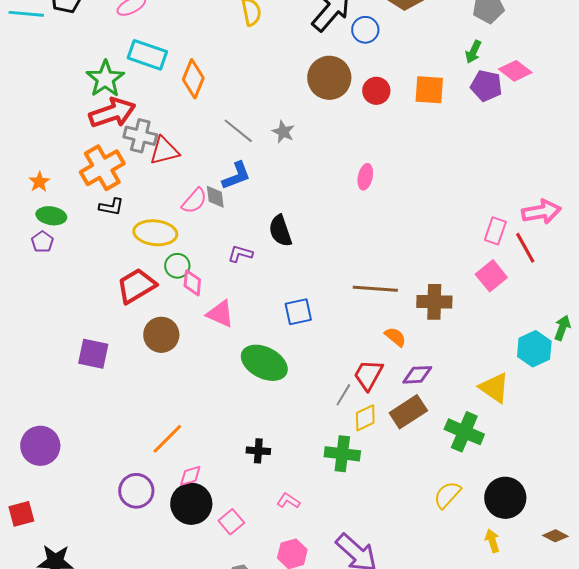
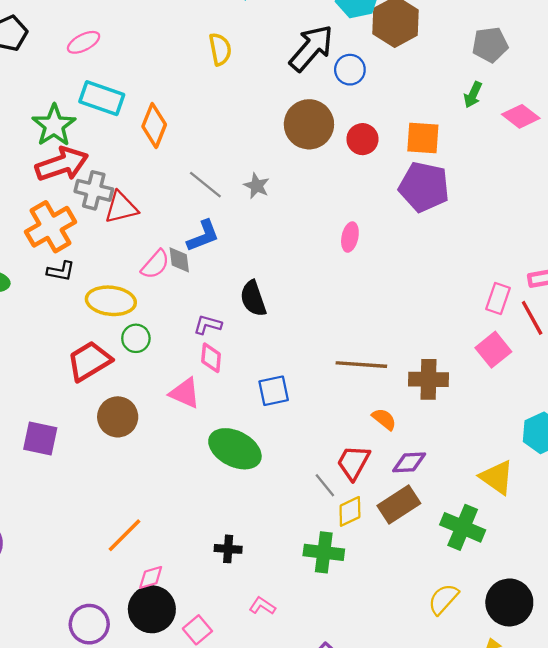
purple pentagon: (486, 86) -> (424, 187), moved, size x1.4
pink diamond: (192, 283) -> (211, 358), moved
gray line: (343, 395) -> (325, 485), turned -70
purple circle: (136, 491) -> (89, 624), moved

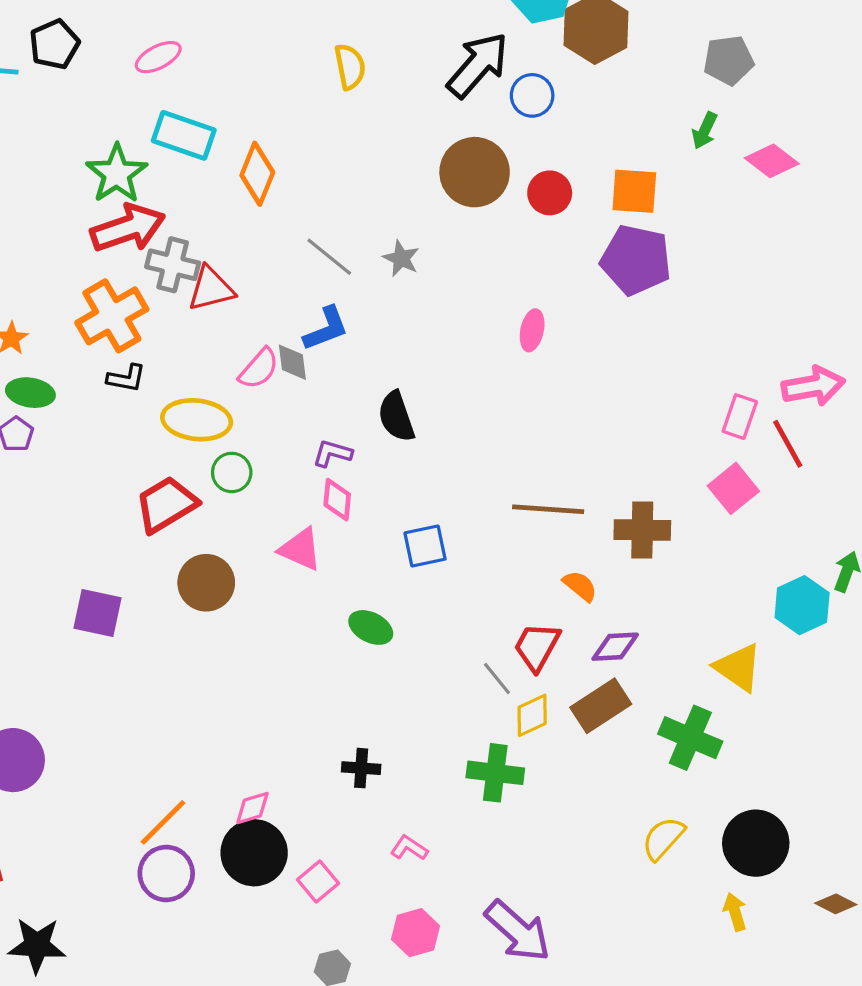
green ellipse: (235, 449) -> (371, 627), size x0.6
orange line: (125, 535) -> (163, 822), moved

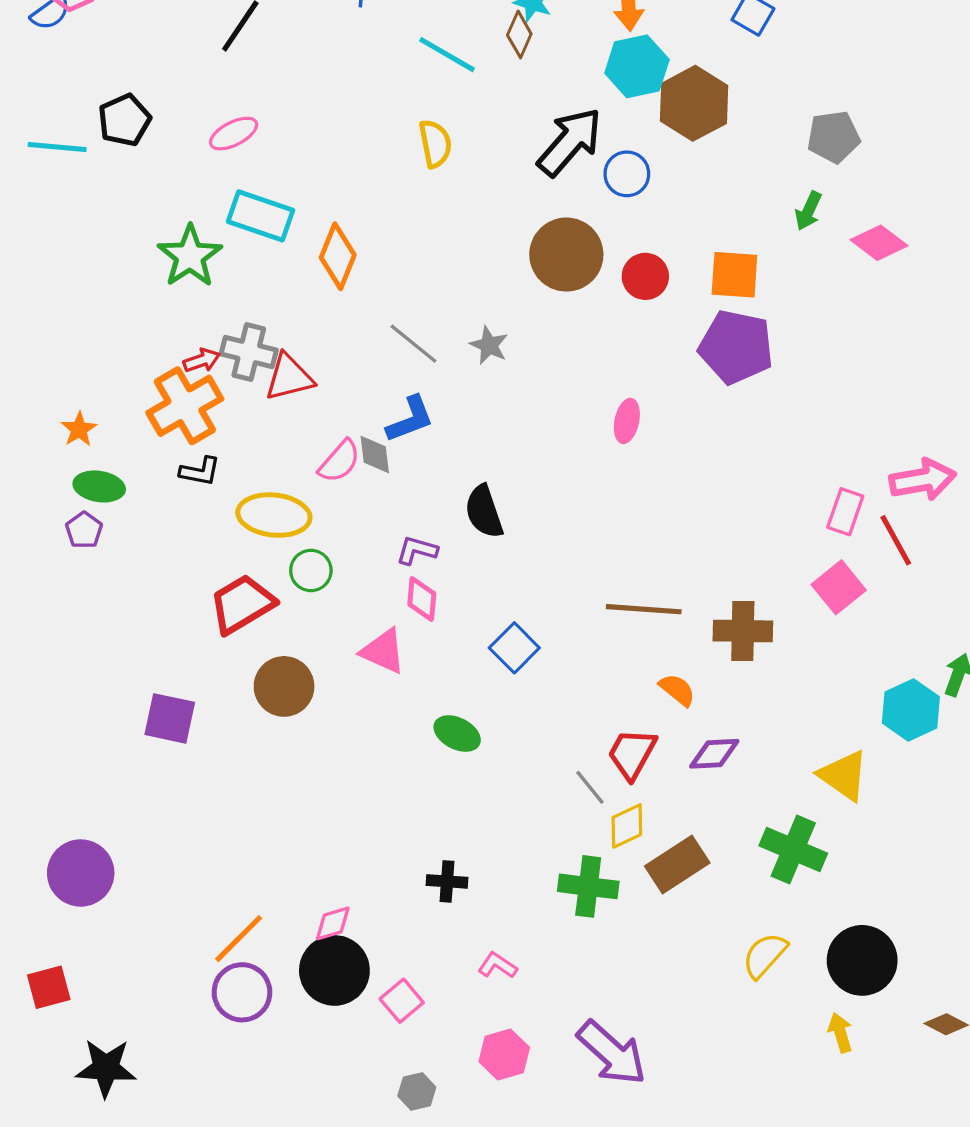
red arrow: (128, 228) -> (202, 360), moved, size x0.5
blue square: (425, 546) -> (514, 648), turned -33
brown rectangle: (601, 706) -> (677, 865), moved

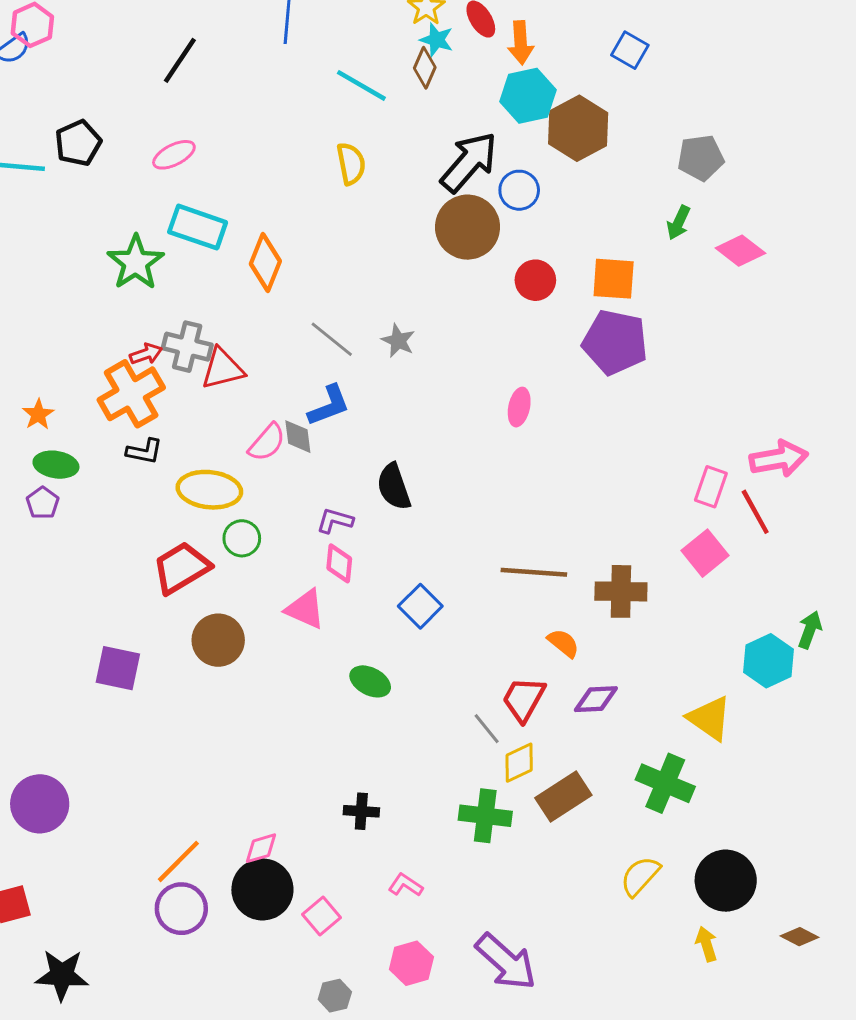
brown circle: (566, 255) -> (468, 227), moved

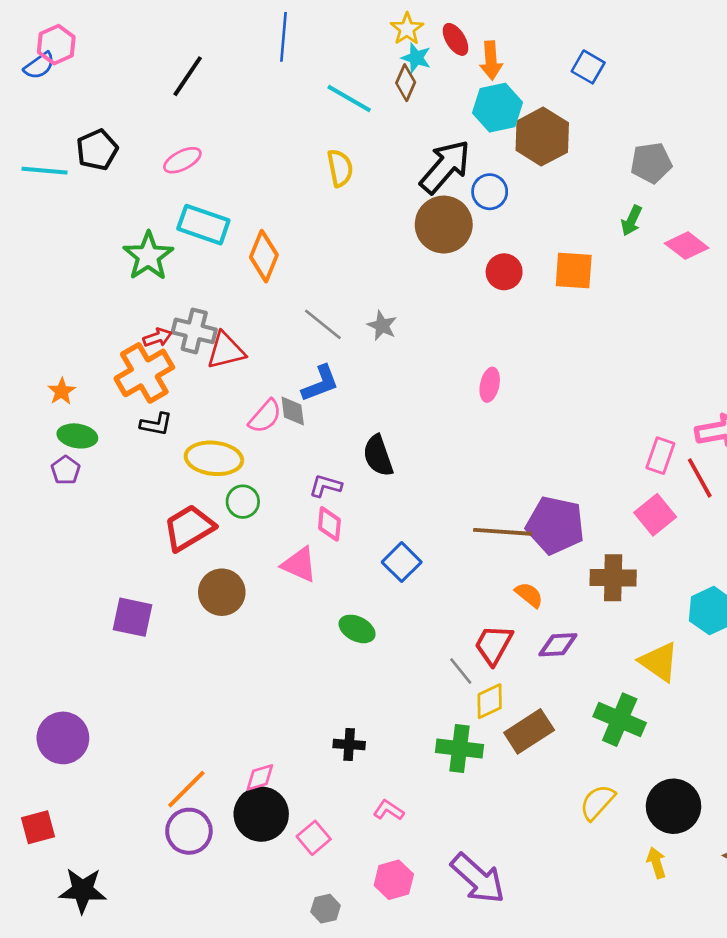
purple pentagon: (615, 342) -> (555, 525), moved
brown cross: (621, 591) -> (613, 578), moved

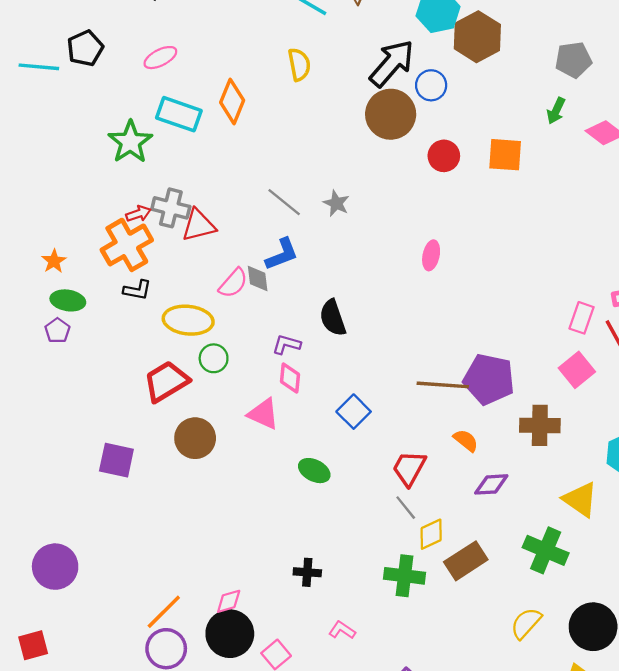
orange diamond: (264, 256) -> (232, 101), moved
red trapezoid: (494, 645) -> (409, 468), moved

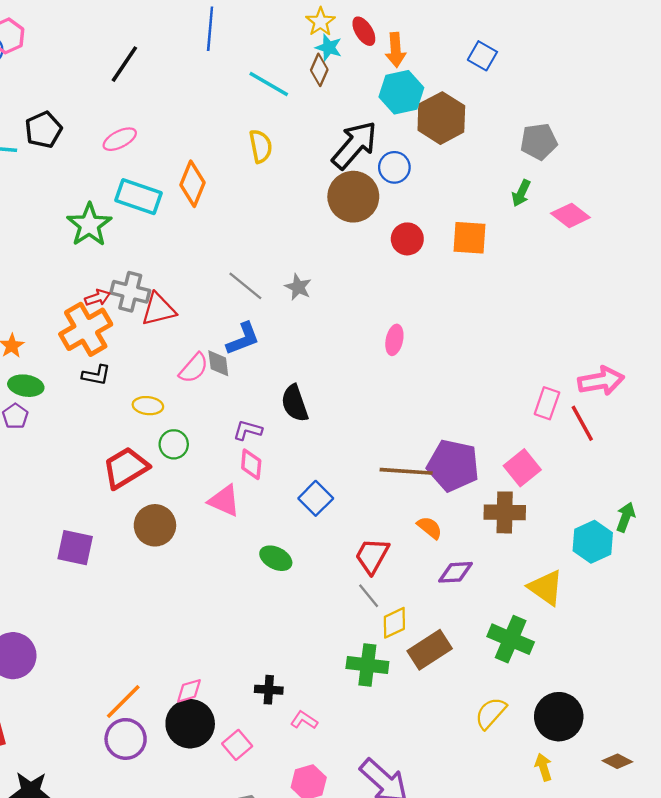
yellow ellipse: (188, 320) -> (148, 406), size x0.6
pink square: (577, 370) -> (522, 468), moved
black cross: (307, 572) -> (269, 690), moved

